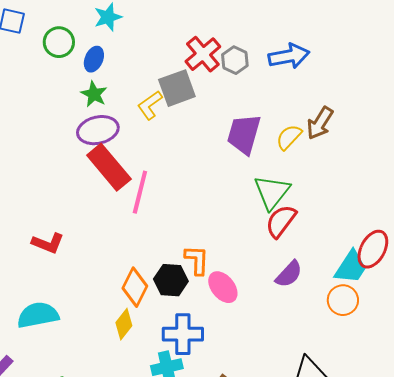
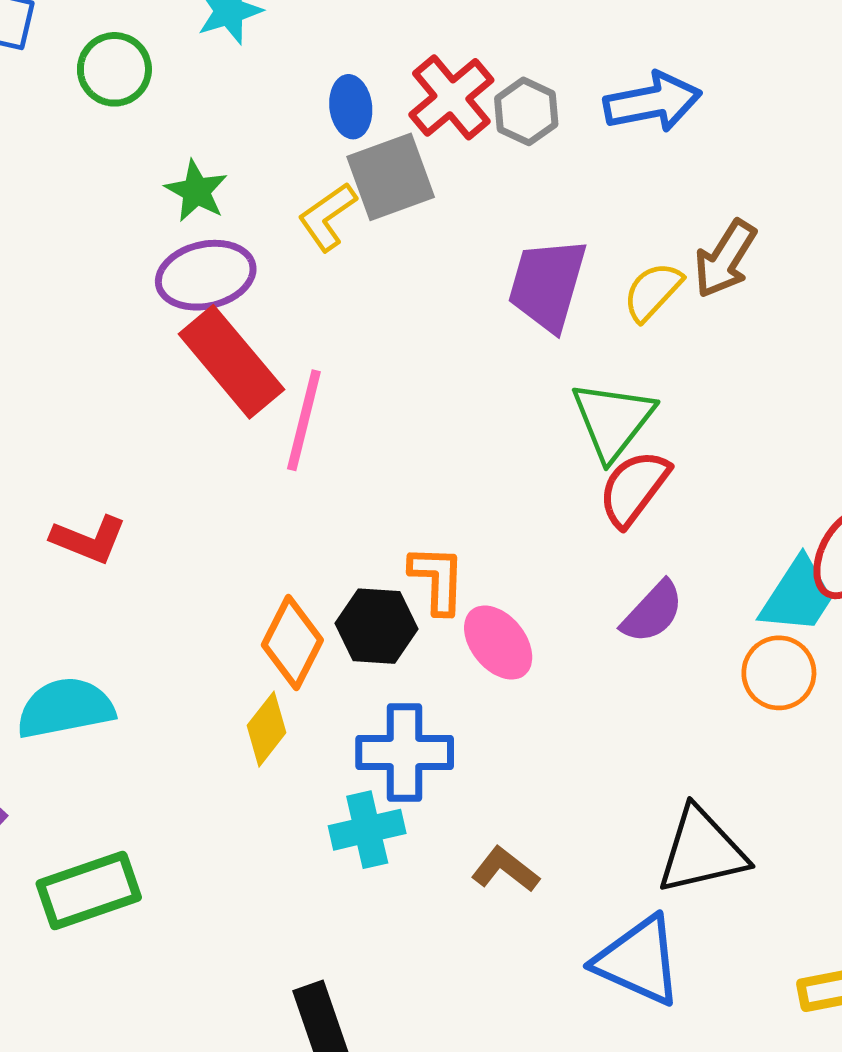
blue ellipse: (94, 59) -> (351, 107), moved, turned -30

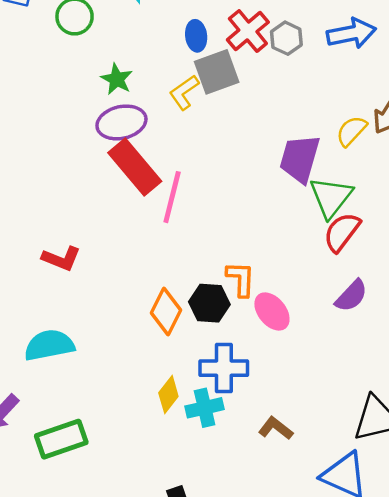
purple trapezoid: (547, 285) -> (300, 159), moved
yellow diamond: (267, 729) -> (168, 395), moved

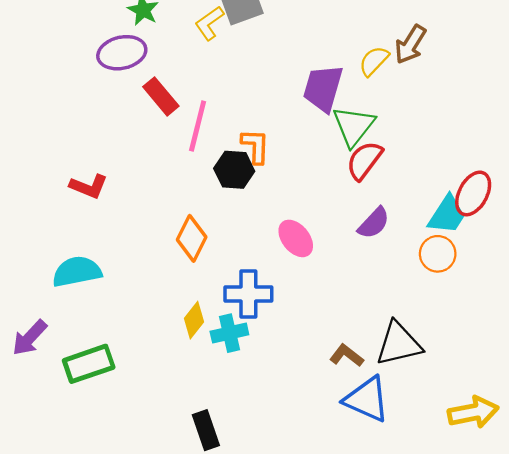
purple ellipse: (121, 122) -> (122, 53), moved
red rectangle: (135, 167) -> (161, 96), size x0.7
orange L-shape: (241, 279) -> (256, 146), moved
black hexagon: (209, 303) -> (234, 170), moved
brown L-shape: (276, 428) -> (347, 356), moved

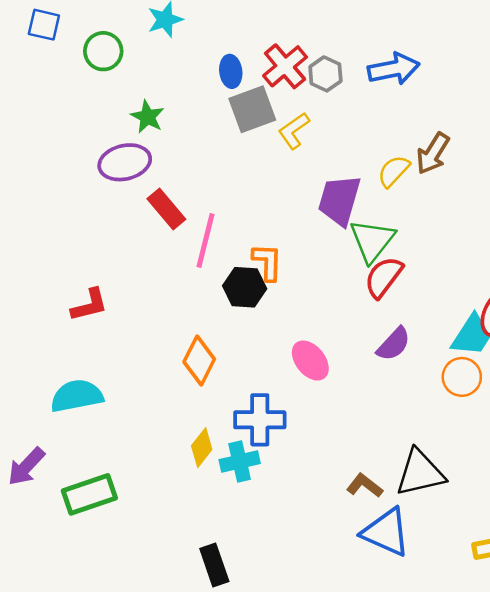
yellow L-shape: (209, 23) -> (294, 131), moved
red L-shape: (89, 186) -> (89, 305), turned -36

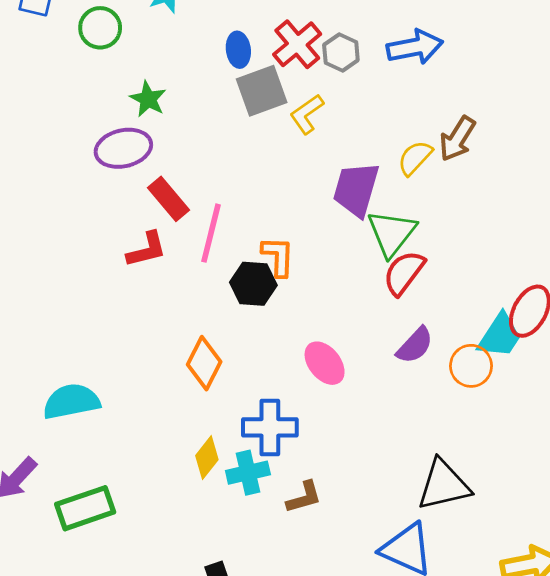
red L-shape: (89, 305) -> (147, 250), moved
orange circle: (462, 377) -> (471, 366), moved
brown L-shape: (365, 486) -> (304, 497), moved, turned 126

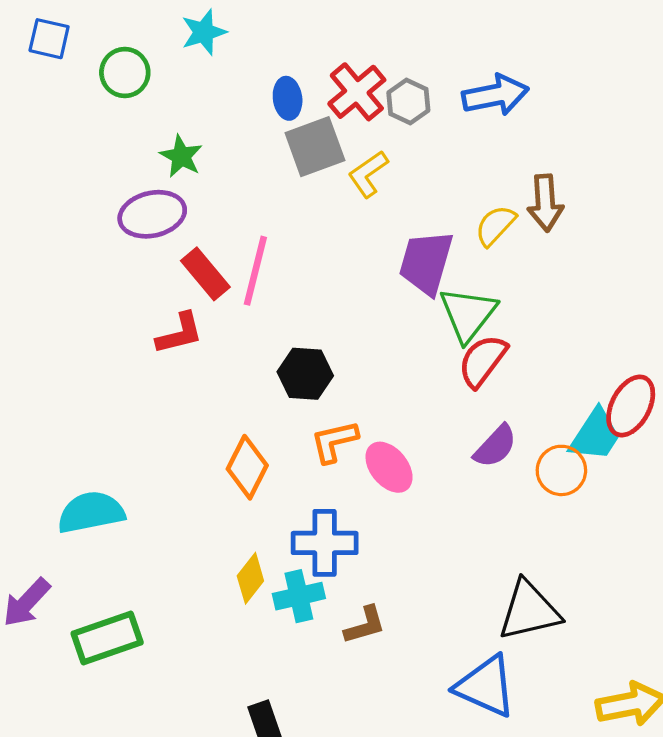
brown arrow: (457, 139) -> (545, 203), turned -36
pink line: (211, 233) -> (255, 271), moved
orange L-shape: (278, 256) -> (334, 441), moved, turned -105

